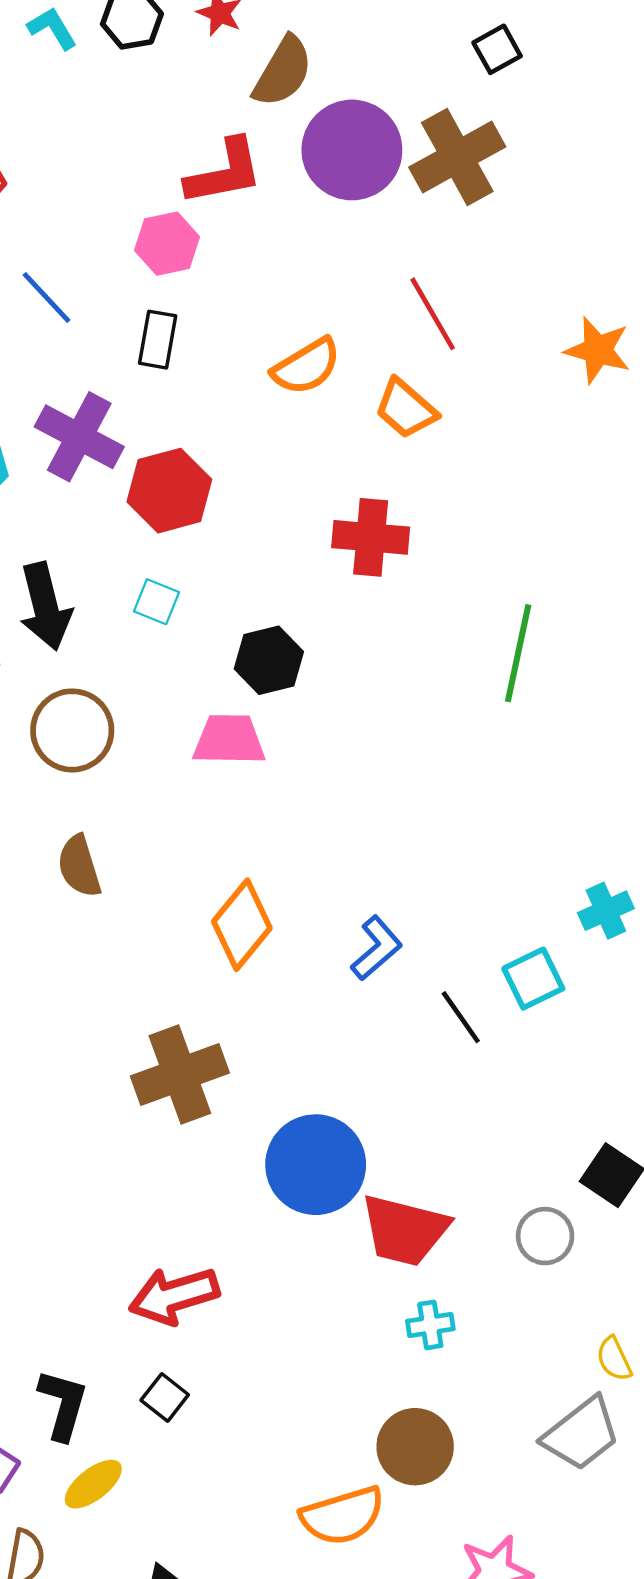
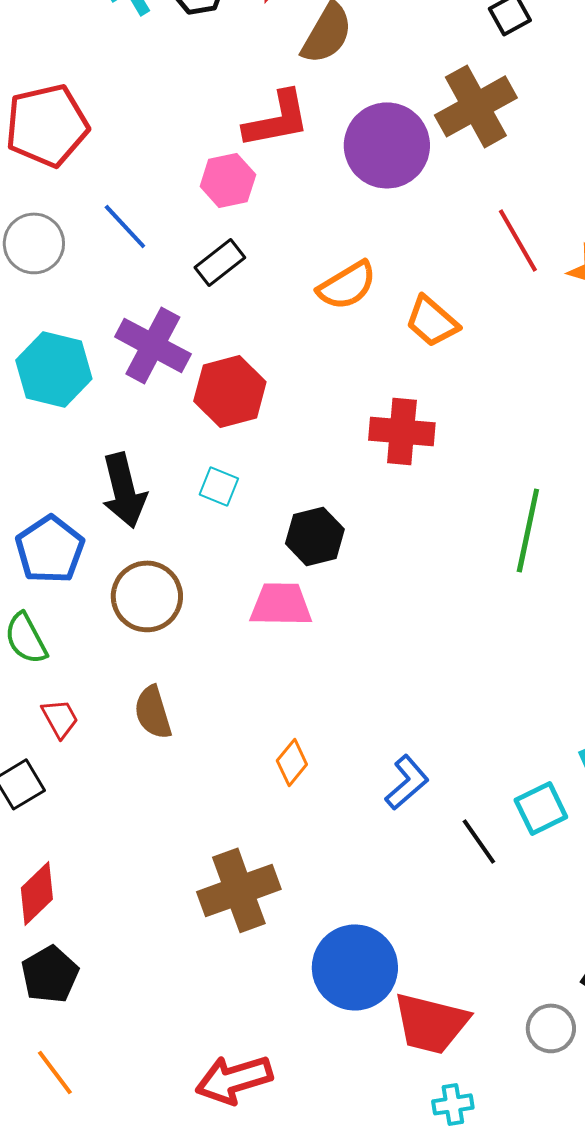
purple circle: (352, 150) -> (387, 145), moved
red line: (433, 314) -> (518, 240), moved
black rectangle: (158, 340) -> (220, 262), turned 42
orange diamond: (242, 925) -> (292, 762), size x0.6

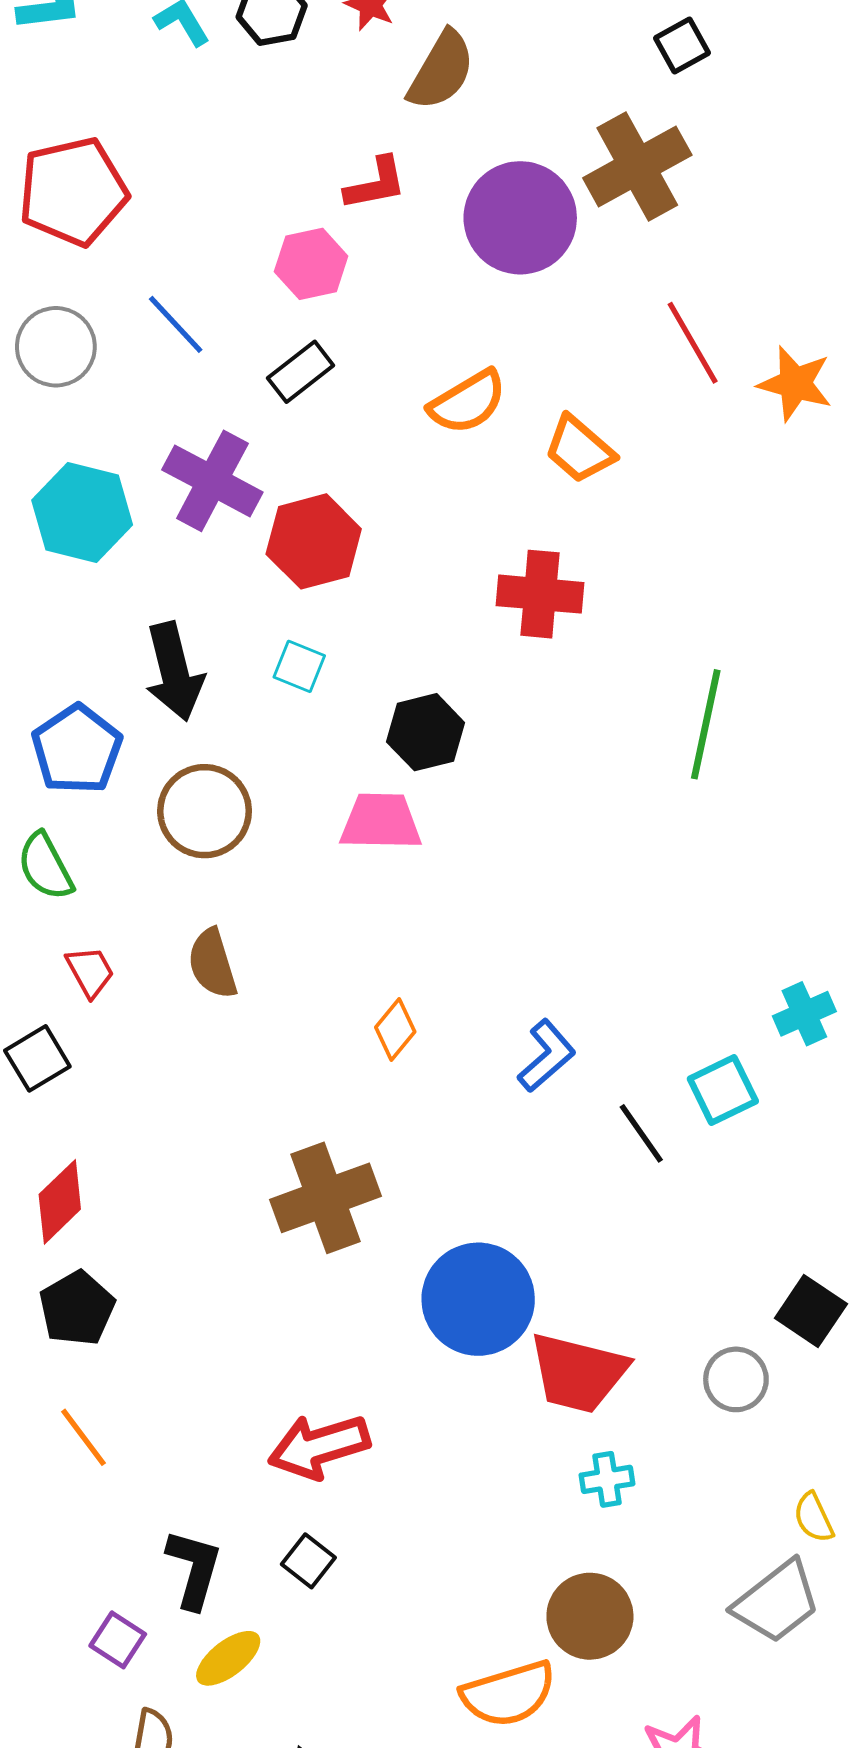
red L-shape: (277, 119) -> (376, 184), size x0.7

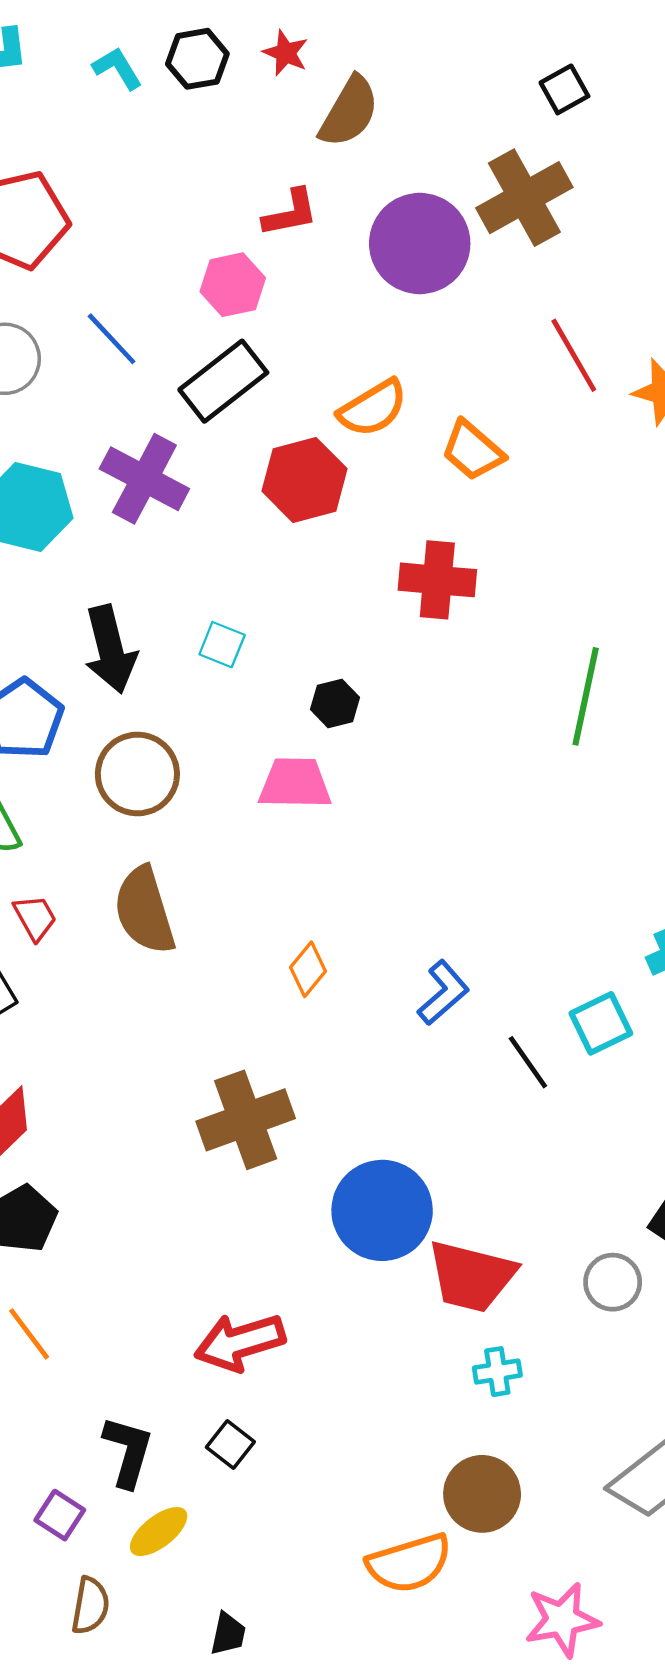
black rectangle: (301, 372) -> (223, 381), size x1.5
red hexagon: (314, 541) -> (304, 480), moved
black hexagon: (426, 732) -> (335, 703), size x0.7
brown semicircle: (212, 964) -> (144, 910), size x1.4

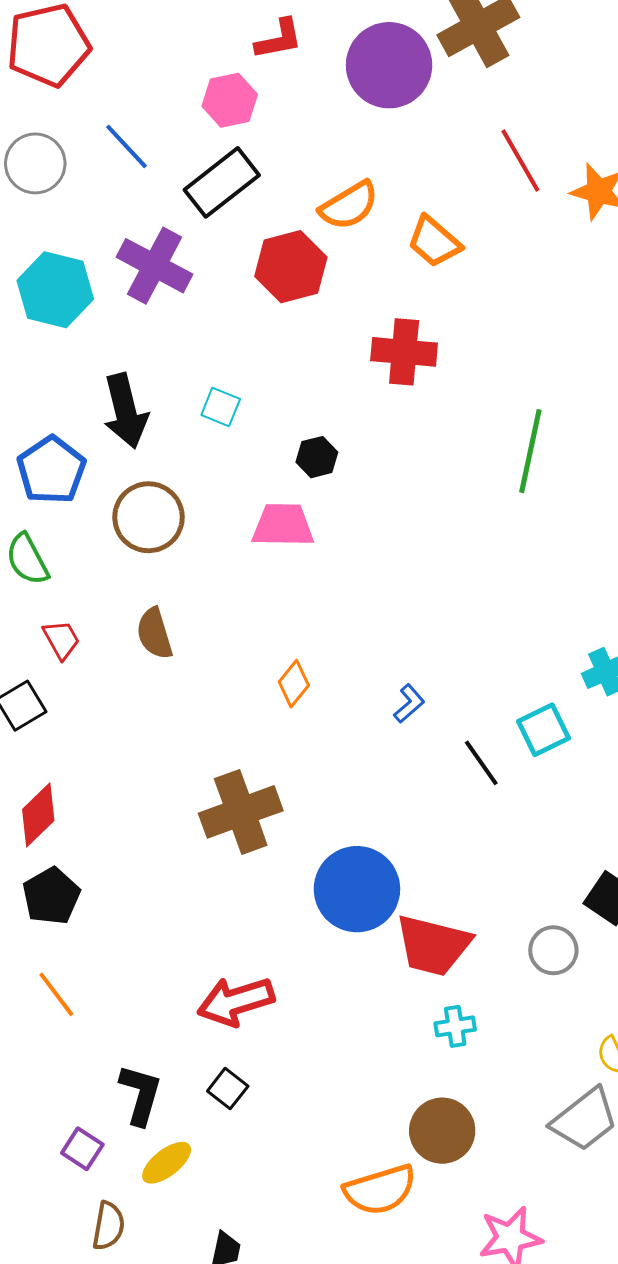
brown semicircle: (144, 910) -> (155, 634), size x0.7
blue L-shape: (443, 993) -> (409, 704), size x0.7

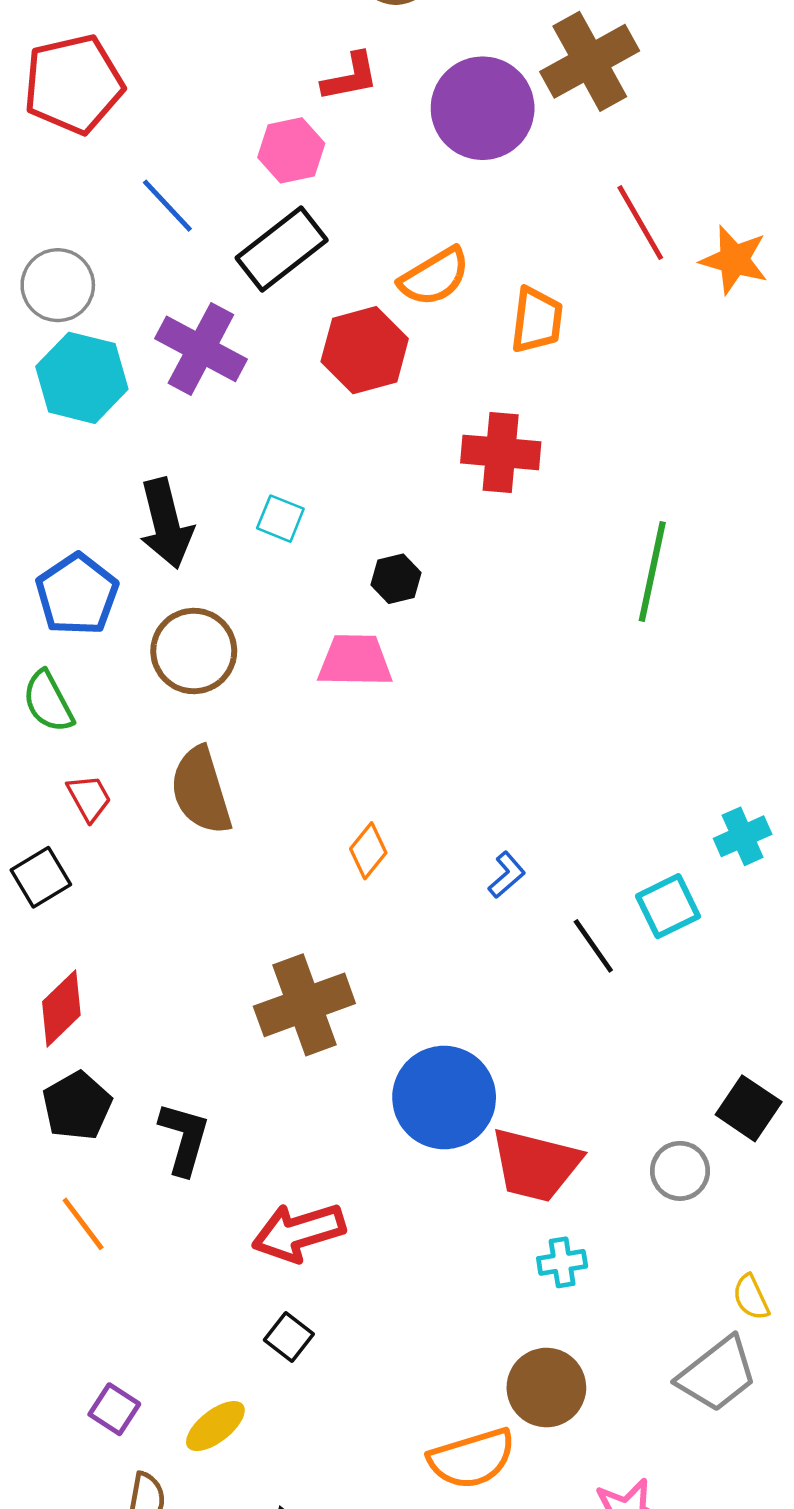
gray circle: (35, 163) -> (58, 285), moved
orange trapezoid: (434, 242) -> (537, 320), turned -124
brown semicircle: (155, 634) -> (201, 791), size x1.4
black L-shape: (140, 1095) -> (184, 1138), moved

